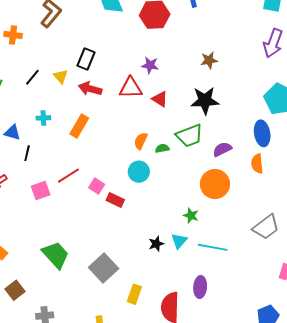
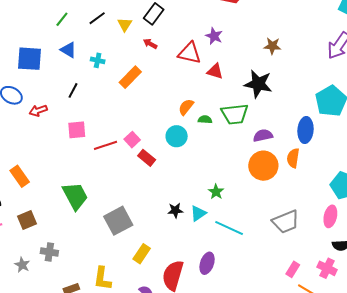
red arrow: (90, 89) -> (150, 44), size x0.6
red triangle: (160, 99) -> (215, 71), turned -30
blue triangle: (12, 132) -> (68, 50), moved
red line: (68, 176) -> (106, 145), moved
orange circle: (215, 184) -> (263, 166), moved

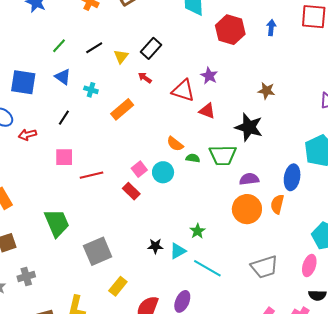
orange semicircle: (186, 107) -> (175, 144), turned -96
pink square: (132, 140) -> (139, 169), moved
gray cross: (49, 252) -> (26, 277), turned -30

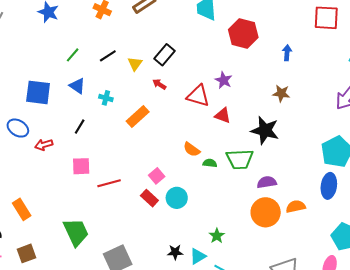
blue arrow: (271, 28) -> (287, 53), moved
cyan circle: (163, 172) -> (177, 198), moved
blue ellipse: (292, 177) -> (329, 186), moved
orange semicircle: (277, 204) -> (296, 206), turned 66

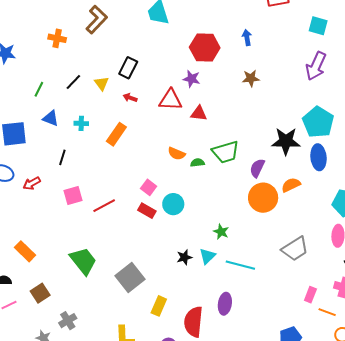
red hexagon: (243, 33) -> (205, 47), moved
black star: (265, 130) -> (286, 141), moved
purple semicircle: (267, 182) -> (257, 168), turned -42

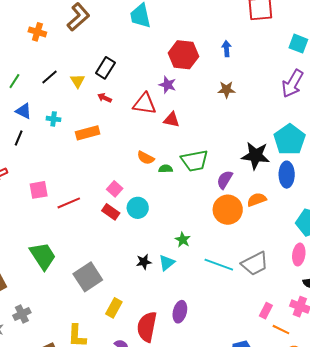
orange rectangle: (116, 134) -> (88, 133), turned 35
black line: (62, 157) -> (19, 138), moved
cyan line: (240, 265) -> (219, 265), moved

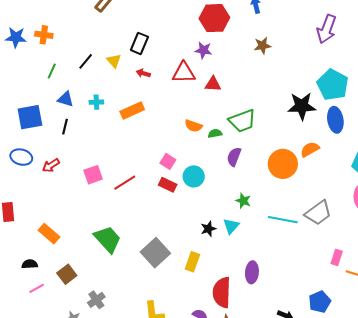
orange cross: (37, 32) -> (44, 35), moved
purple semicircle: (225, 180) -> (234, 157), moved
yellow rectangle: (114, 308) -> (192, 262), moved

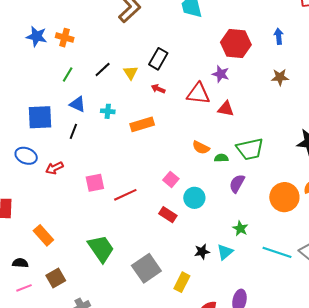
red rectangle: (168, 185) -> (168, 215), moved

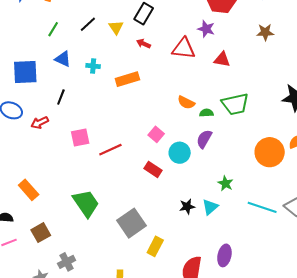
red triangle: (226, 109) -> (222, 59), moved
black line: (73, 131) -> (61, 97), moved
purple semicircle: (237, 184) -> (204, 139), moved
yellow rectangle: (182, 282) -> (155, 246), moved

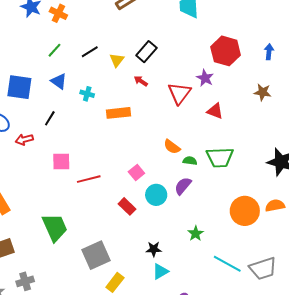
red triangle: (184, 49) -> (179, 93), turned 50
cyan triangle: (210, 207) -> (160, 271), moved

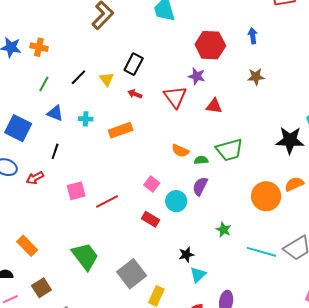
blue square: (19, 87) -> (18, 128), turned 32

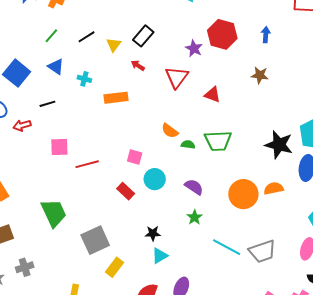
purple star: (197, 76) -> (194, 48), moved
black line: (55, 151) -> (47, 104), turned 42
pink square: (152, 184) -> (135, 157), turned -35
purple semicircle: (200, 186) -> (194, 187), moved, turned 84

